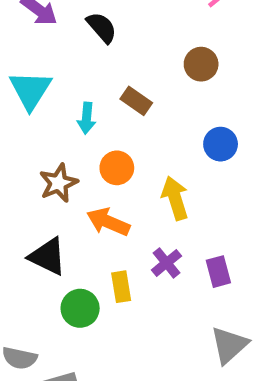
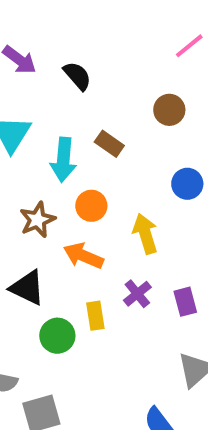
cyan arrow: (87, 118) -> (63, 160), size x1.5

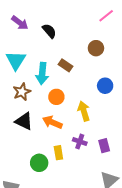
brown star: (37, 220) -> (22, 92), moved
black triangle: (27, 288) -> (24, 121), moved
purple cross: (137, 294) -> (80, 142), turned -32

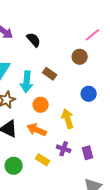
pink line: (106, 16) -> (93, 35), moved
yellow rectangle: (58, 153) -> (43, 160), turned -48
green circle: (39, 163) -> (14, 166), moved

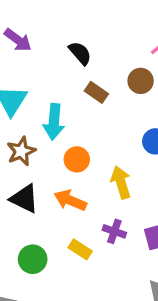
black semicircle: (34, 40) -> (80, 53), moved
brown rectangle: (50, 74) -> (96, 92), moved

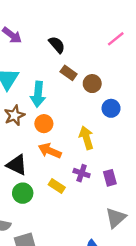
brown circle: (141, 81) -> (92, 84), moved
orange circle: (77, 159) -> (44, 124), moved
black triangle: (24, 199) -> (17, 165), moved

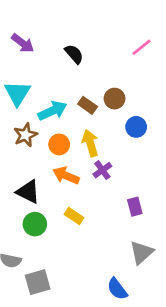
brown rectangle: (69, 73) -> (88, 105), moved
cyan arrow: (38, 94) -> (52, 111), turned -120
yellow arrow: (86, 138) -> (90, 143), moved
purple cross: (82, 173) -> (102, 170), moved, turned 35

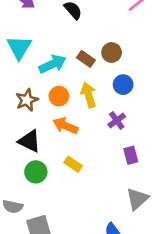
blue circle: (136, 127) -> (123, 85), moved
brown star: (25, 135) -> (27, 100), moved
purple cross: (102, 170) -> (117, 121), moved

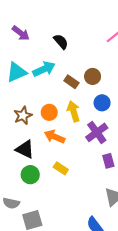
cyan triangle: (19, 47) -> (16, 72), turned 35
cyan arrow: (53, 64) -> (44, 69), moved
purple cross: (117, 121) -> (97, 132), size x1.5

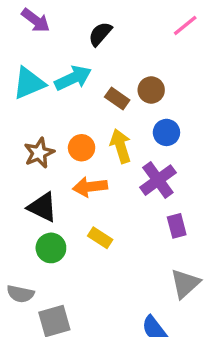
black semicircle: (61, 42) -> (100, 34), turned -98
orange arrow: (55, 137) -> (90, 187), turned -30

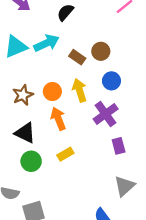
orange arrow: (90, 187) -> (58, 119), turned 75
yellow rectangle: (100, 238) -> (65, 154), turned -63

